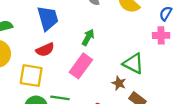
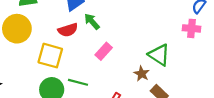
green arrow: (88, 37) -> (92, 21), moved, turned -77
pink rectangle: (81, 66) -> (104, 51), size x0.7

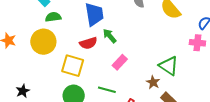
green line: (78, 82) -> (107, 90), moved

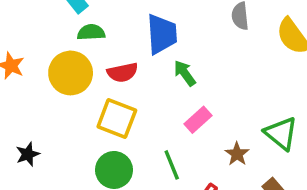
red semicircle: (88, 43) -> (123, 72), moved
brown star: (153, 82) -> (237, 154), moved
green line: (107, 90) -> (172, 165), turned 48

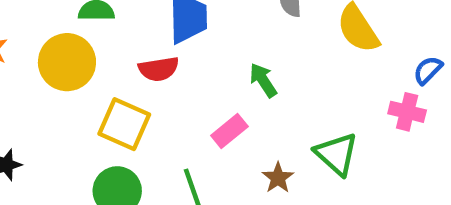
red semicircle: (123, 72) -> (159, 69), moved
green arrow: (185, 73) -> (263, 80), moved

